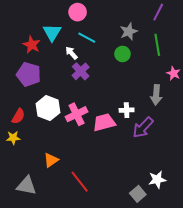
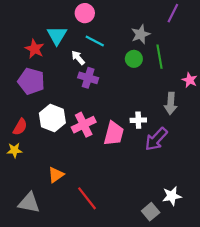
green line: (157, 45) -> (160, 57), moved
purple cross: (81, 71) -> (88, 78), turned -30
pink trapezoid: (104, 122) -> (114, 134), turned 120

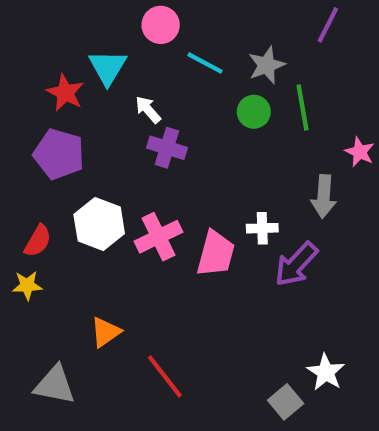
cyan line: (95, 41) -> (205, 63), moved
white star: (172, 196) -> (326, 372), turned -30

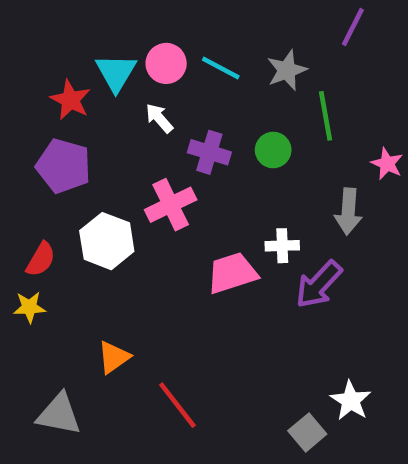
pink circle: (161, 25) -> (166, 63), moved
green circle: (254, 112) -> (273, 150), moved
purple cross: (167, 148) -> (209, 152), moved
pink cross: (158, 237) -> (171, 205), moved
pink trapezoid: (216, 254) -> (232, 273), turned -123

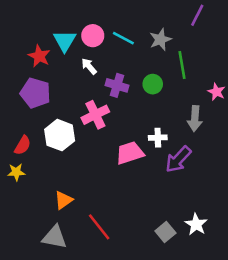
gray triangle: (59, 414) -> (55, 237), moved
gray square: (307, 432) -> (165, 232), moved

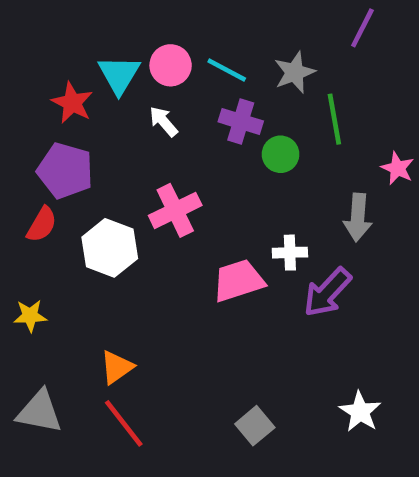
purple cross: (117, 85) -> (241, 121), moved
red semicircle: (23, 145) -> (42, 224), moved
red line: (99, 227) -> (124, 423), moved
gray square: (165, 232) -> (255, 426), moved
gray triangle: (55, 237) -> (39, 412), moved

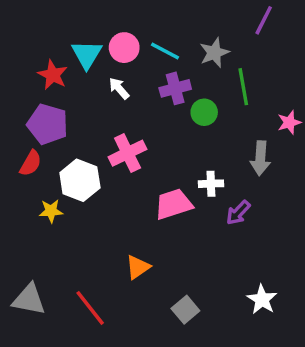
purple cross: (241, 121) -> (175, 88), turned -32
pink star: (398, 168) -> (289, 122), turned 30
purple arrow: (327, 292) -> (238, 213), size x0.7
yellow star: (30, 316) -> (51, 211), moved
orange triangle: (117, 367) -> (138, 267), moved

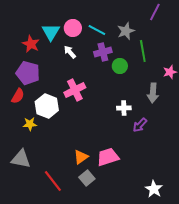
pink trapezoid: (174, 204) -> (108, 157), moved
gray triangle: (29, 299) -> (21, 159), moved
white star: (262, 299) -> (154, 189), moved
gray square: (185, 310) -> (87, 178), moved

